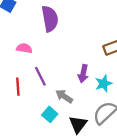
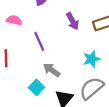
purple arrow: (83, 74) -> (73, 21), moved, turned -42
purple line: (40, 76) -> (39, 41), moved

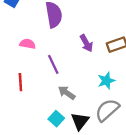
cyan square: (36, 87) -> (56, 119), moved

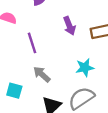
cyan square: (56, 119) -> (14, 91), moved, turned -35

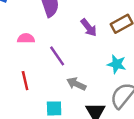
cyan star: (85, 68) -> (117, 64), turned -30

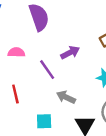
purple arrow: (89, 28) -> (70, 53), moved, turned -78

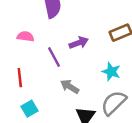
cyan square: (44, 121) -> (30, 109), moved, turned -35

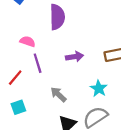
purple line: (54, 57) -> (38, 63), moved
red line: (20, 78) -> (15, 78), turned 35

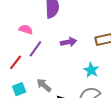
purple line: (38, 63) -> (35, 49), turned 54
gray arrow: (58, 94) -> (44, 85), moved

